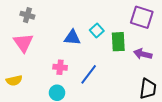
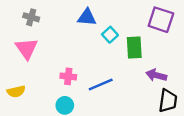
blue triangle: (72, 38) -> (87, 17), moved
purple arrow: (143, 54) -> (156, 75), moved
blue line: (89, 74) -> (101, 85), turned 30

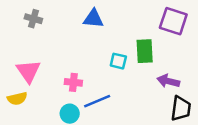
cyan square: (110, 35) -> (118, 61), moved, turned -35
pink triangle: (27, 49) -> (28, 71), moved
blue line: (101, 85) -> (97, 101), moved

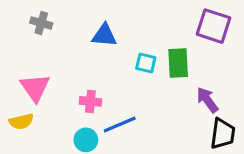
blue triangle: (93, 19) -> (104, 35), moved
cyan square: (118, 61) -> (146, 63), moved
purple arrow: (168, 81) -> (207, 100), turned 40

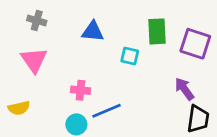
purple square: (214, 26) -> (195, 44), moved
green rectangle: (178, 63) -> (157, 31), moved
pink triangle: (35, 88) -> (34, 60), moved

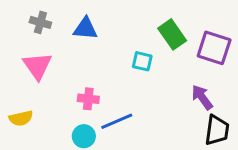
blue triangle: (93, 31) -> (85, 28), moved
green rectangle: (157, 31) -> (172, 34), turned -32

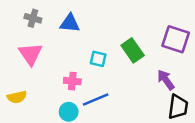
green rectangle: (172, 34) -> (133, 50), moved
cyan square: (142, 61) -> (98, 59), moved

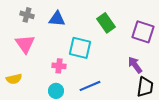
green rectangle: (133, 50) -> (106, 23), moved
cyan square: (98, 59) -> (80, 48), size x1.6
blue line: (96, 100) -> (90, 86), moved

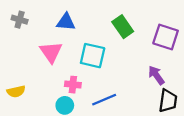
gray cross: (27, 15) -> (20, 20), moved
pink triangle: (25, 44) -> (51, 52), moved
pink cross: (59, 66) -> (73, 85), moved

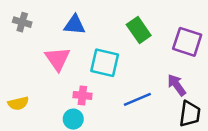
blue line: (104, 100) -> (137, 99), moved

